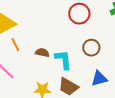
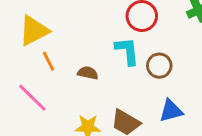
cyan L-shape: (63, 60) -> (127, 51), moved

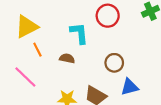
cyan L-shape: (127, 51) -> (79, 33), moved
brown circle: (159, 66) -> (114, 63), moved

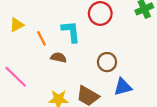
yellow triangle: (27, 27) -> (17, 25), size x0.6
orange line: (37, 50) -> (42, 38), moved

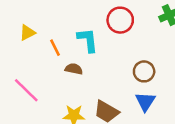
brown circle: (107, 62) -> (144, 71), moved
blue triangle: (123, 87) -> (145, 102), turned -42

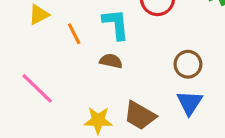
brown semicircle: (74, 69) -> (111, 61), moved

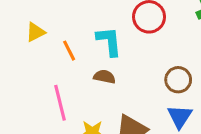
pink line: (37, 88) -> (60, 103), moved, turned 32

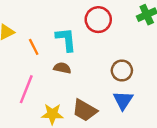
pink line: (60, 103) -> (26, 89), turned 36

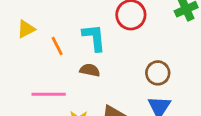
pink line: (26, 89) -> (49, 94), turned 68

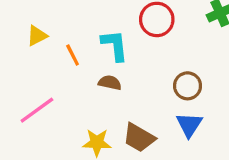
pink line: (49, 94) -> (37, 110), moved, turned -36

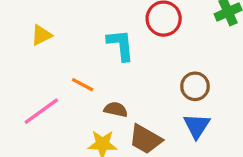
orange line: (73, 55) -> (83, 85), moved, turned -35
brown semicircle: (110, 83) -> (116, 109), moved

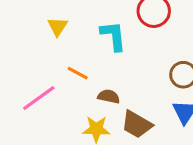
yellow triangle: (41, 35) -> (57, 27), moved, turned -30

